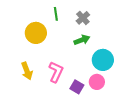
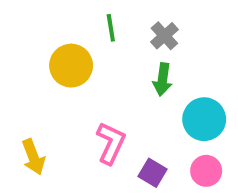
green arrow: (82, 40) -> (162, 79), turned 119
yellow arrow: (27, 71) -> (33, 157), moved
pink circle: (97, 82) -> (206, 171), moved

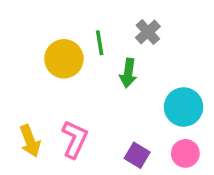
green line: (111, 28) -> (100, 43), moved
green arrow: (162, 79) -> (128, 73), moved
pink L-shape: (111, 143) -> (75, 139), moved

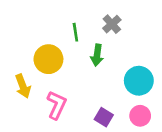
yellow circle: (64, 59) -> (48, 59), moved
yellow arrow: (30, 141) -> (23, 86), moved

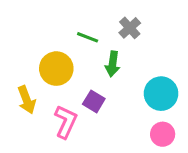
green line: (75, 32) -> (88, 37), turned -60
purple square: (104, 117) -> (94, 101), moved

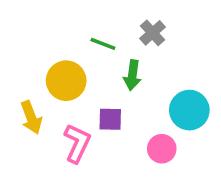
purple square: (94, 101) -> (110, 119), turned -30
pink circle: (163, 134) -> (162, 149), moved

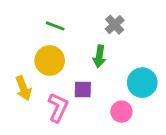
green line: (103, 44) -> (55, 26), moved

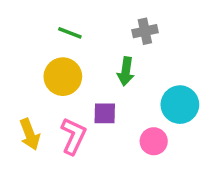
gray cross: (115, 25) -> (145, 31), turned 30
yellow arrow: (23, 88) -> (30, 134), moved

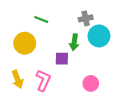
yellow circle: (63, 77) -> (25, 43), moved
cyan circle: (180, 105) -> (99, 36), moved
purple square: (105, 113) -> (62, 59), moved

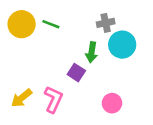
yellow circle: (25, 43) -> (22, 24), moved
purple square: (62, 59) -> (76, 73), turned 32
yellow arrow: (18, 79) -> (22, 98), turned 72

